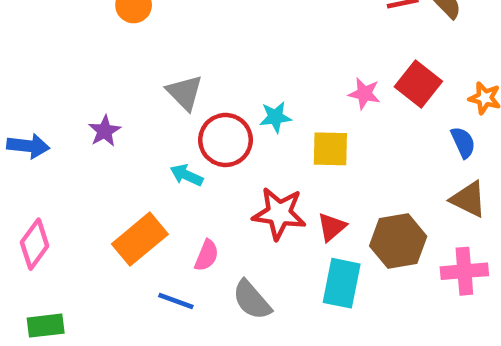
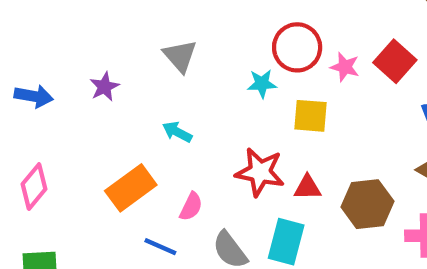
red circle: (226, 140) -> (297, 47), moved
red triangle: (332, 227) -> (307, 187), turned 36
cyan rectangle: (342, 283) -> (286, 242), moved

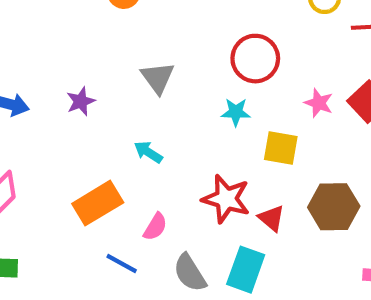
red circle: (297, 47) -> (255, 59), moved
red triangle: (307, 187) -> (271, 218), turned 36
brown hexagon: (367, 204) -> (334, 207), moved

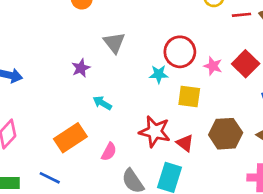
red circle: (255, 59) -> (180, 52), moved
gray triangle: (158, 78) -> (114, 43), moved
purple star: (81, 101) -> (81, 68), moved
blue line: (122, 263) -> (50, 178), moved

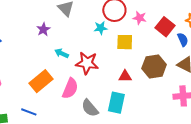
red square: (246, 64) -> (165, 27), moved
red star: (155, 131) -> (87, 63), moved
red triangle: (185, 143) -> (125, 76), turned -32
pink semicircle: (109, 152) -> (70, 88), size x1.5

